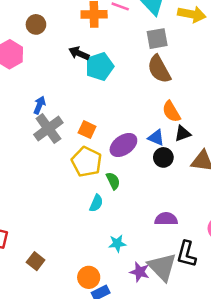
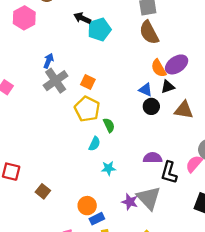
purple ellipse: (123, 145) -> (177, 64), moved
cyan star: (117, 243) -> (108, 168), moved
black L-shape: (187, 254) -> (169, 173), moved

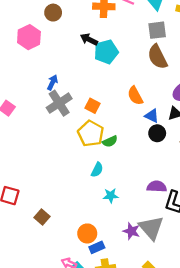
orange semicircle: (159, 68) -> (135, 96), moved
green semicircle: (109, 125) -> (110, 141), moved, turned 88

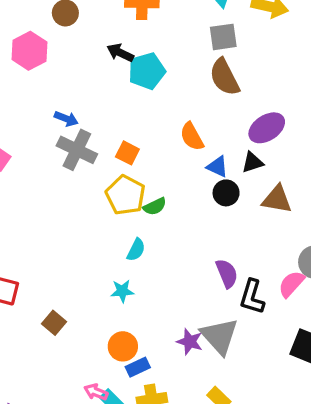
blue arrow: (52, 82) -> (66, 119), turned 88
gray cross: (59, 103) -> (77, 150), turned -30
purple semicircle: (157, 186) -> (227, 273), turned 66
cyan star: (111, 196) -> (122, 291), moved

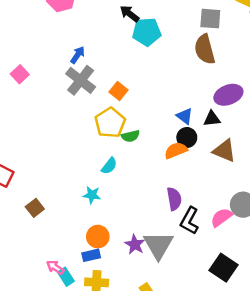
blue arrow: (66, 119) -> (78, 55), turned -90
orange semicircle: (192, 137) -> (176, 150), moved, turned 85
orange circle: (123, 346) -> (98, 237), moved

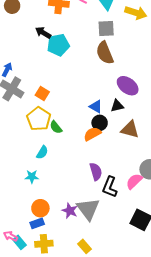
purple ellipse: (228, 95) -> (128, 86), turned 65
green semicircle: (130, 136) -> (56, 127), turned 72

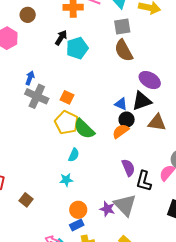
black arrow: (43, 33) -> (61, 38), turned 98
black triangle: (117, 106) -> (142, 101), size x1.5
green semicircle: (56, 127) -> (84, 129), size x1.6

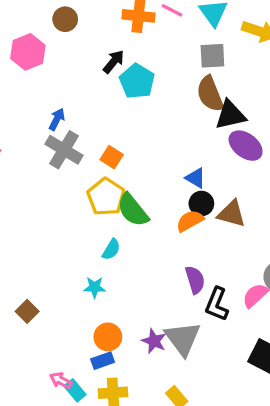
cyan pentagon: (77, 48) -> (137, 81), turned -30
black triangle: (142, 101) -> (230, 115), moved
brown triangle: (157, 123) -> (231, 214), moved

